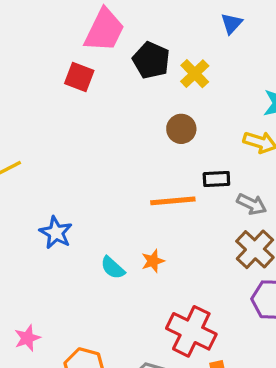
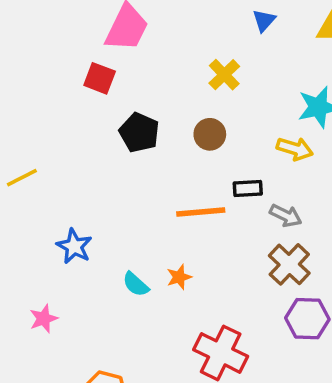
black pentagon: (151, 60) -> (139, 132), moved
pink star: (27, 338) -> (44, 319), moved

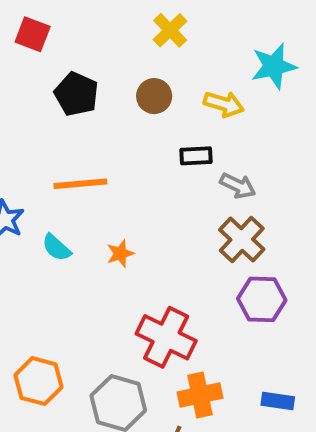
yellow arrow: (295, 149) -> (224, 104), moved
orange line: (201, 212) -> (80, 184), moved
cyan semicircle: (136, 284) -> (56, 248), moved

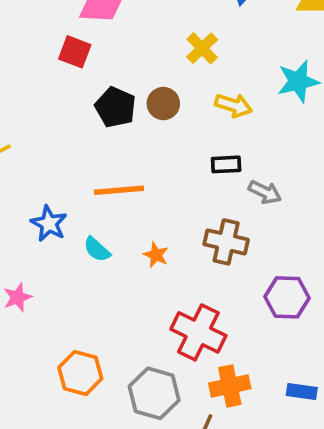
brown circle: (154, 96) -> (163, 104), moved
yellow arrow: (224, 104) -> (233, 105), moved
brown cross: (242, 240) -> (226, 242), moved, turned -30
orange star: (120, 254) -> (156, 255), turned -30

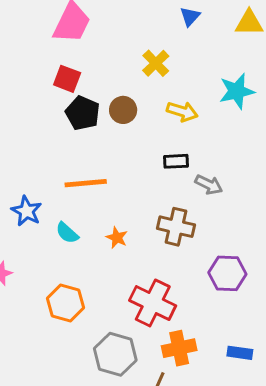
red square: (75, 52) -> (67, 79), moved
orange hexagon: (80, 373) -> (65, 303), moved

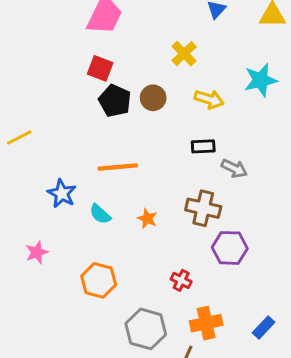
purple hexagon: (227, 273) -> (230, 248), moved
red cross: (153, 303) -> (181, 280), size x0.5
blue rectangle: (240, 353) -> (264, 327), turned -55

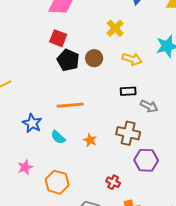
pink star: (37, 252) -> (25, 167), moved

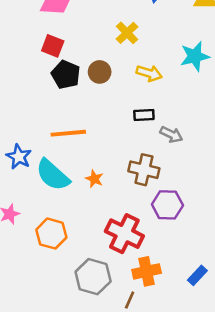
cyan semicircle: (58, 137) -> (53, 175), size x1.8
red cross: (113, 182) -> (124, 234), size x2.0

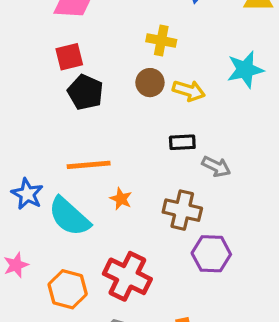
yellow cross: (127, 33) -> (161, 41), turned -35
red square: (53, 46) -> (69, 57), turned -35
brown circle: (100, 72) -> (150, 83), moved
orange star: (94, 179) -> (121, 199), moved
red cross: (124, 234) -> (127, 276), moved

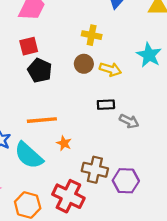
cyan star: (245, 70) -> (149, 55), turned -30
brown cross: (182, 210) -> (95, 170), moved

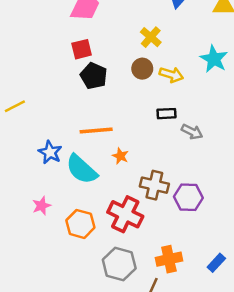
yellow cross: (92, 35) -> (151, 37), turned 30

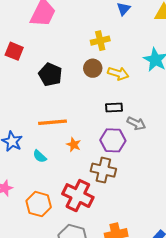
yellow cross: (151, 37) -> (100, 41), turned 36
red square: (82, 49) -> (14, 51), moved, turned 36
cyan semicircle: (82, 169) -> (40, 156), size x0.5
purple hexagon: (188, 197) -> (113, 140), moved

